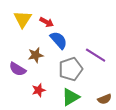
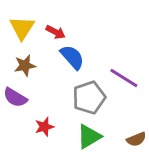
brown star: (36, 55) -> (25, 65), moved

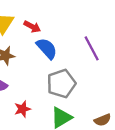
purple line: (124, 78) -> (92, 48), moved, turned 30

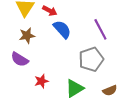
gray pentagon: (61, 84) -> (91, 59), moved

